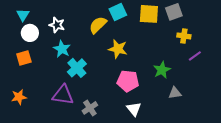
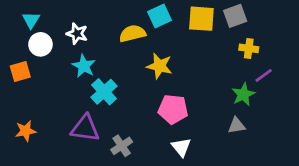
yellow semicircle: (98, 25) -> (132, 34), turned 30
orange square: (24, 58) -> (20, 71), moved
green star: (162, 70) -> (243, 94), moved

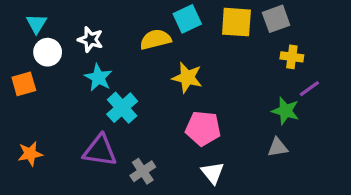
green star: (243, 94) -> (286, 111), turned -30

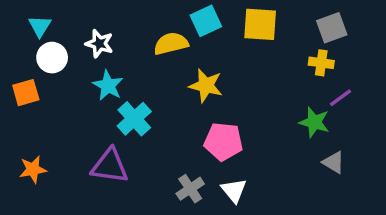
gray square: (276, 19) -> (332, 28), moved
gray triangle: (278, 147) -> (334, 162), moved, turned 40
gray cross: (143, 171) -> (190, 189), moved

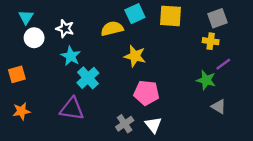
orange square: (26, 93) -> (17, 74), moved

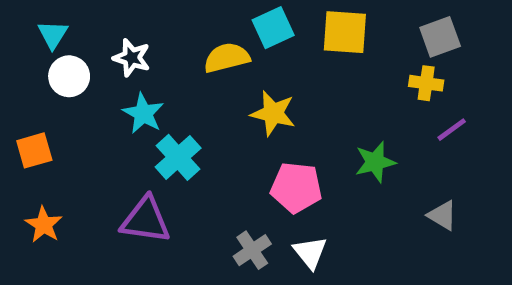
green star: (206, 80) -> (375, 162), moved, turned -30
orange star: (21, 111) -> (44, 225), turned -30

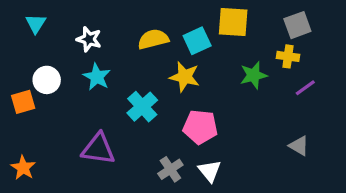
cyan square: (273, 28) -> (197, 41), moved
white circle: (69, 76) -> (47, 80), moved
cyan cross: (178, 157) -> (142, 107), moved
green star: (375, 162) -> (254, 75), moved
orange star: (44, 225) -> (23, 168), moved

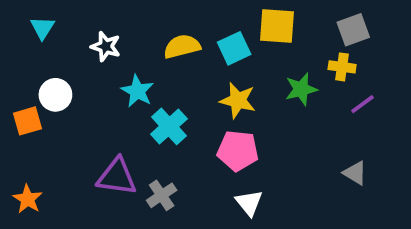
cyan star: (97, 77) -> (137, 91), moved
yellow star: (185, 77) -> (238, 100), moved
gray cross: (170, 169) -> (162, 195), moved

